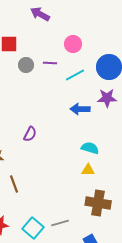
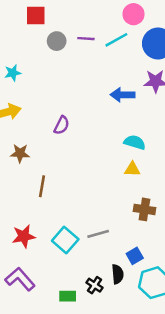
pink circle: (73, 44) -> (134, 14), moved
cyan line: (75, 75) -> (116, 40), moved
brown line: (14, 184) -> (42, 186), turned 30
brown cross: (98, 203) -> (144, 209), size x0.7

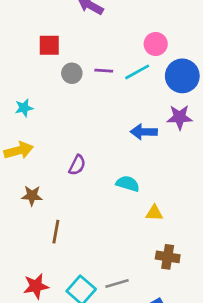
cyan semicircle: (135, 142) -> (128, 184), moved

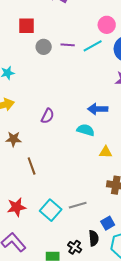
blue arrow: (144, 132) -> (98, 109), moved
brown line: (56, 232) -> (32, 166), turned -30

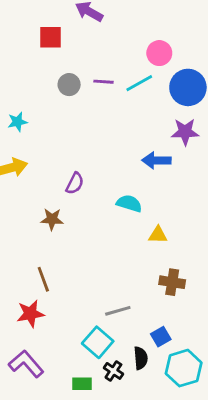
red square: (27, 26) -> (50, 37), moved
blue arrow: (98, 109) -> (156, 160), moved
brown star: (14, 139) -> (52, 219), moved
brown line: (32, 166) -> (43, 279), moved
cyan square: (51, 210) -> (98, 342), moved

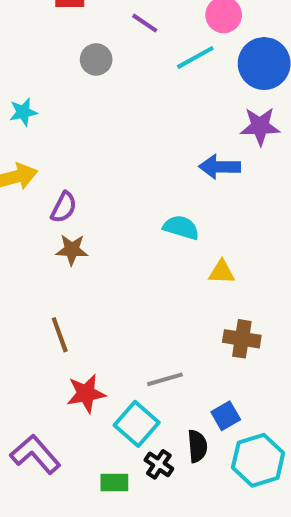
purple line: (103, 82) -> (145, 23), moved, turned 30
purple semicircle: (75, 183) -> (64, 207), moved
red star: (30, 314) -> (86, 393), moved

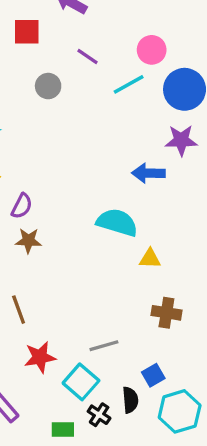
cyan semicircle: (181, 227) -> (117, 222), size x1.4

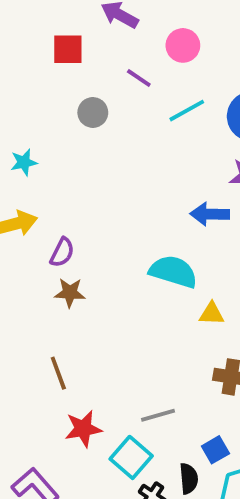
pink circle: (152, 50) -> (183, 45), moved

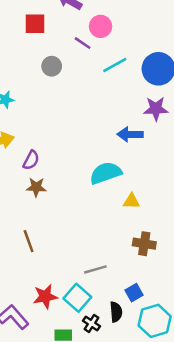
pink circle: (183, 45) -> (101, 26), moved
cyan semicircle: (173, 272) -> (106, 173), turned -36
red star: (83, 429) -> (45, 296), moved

